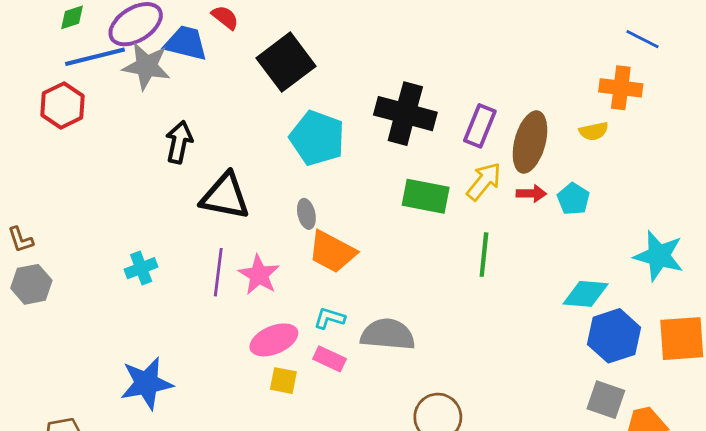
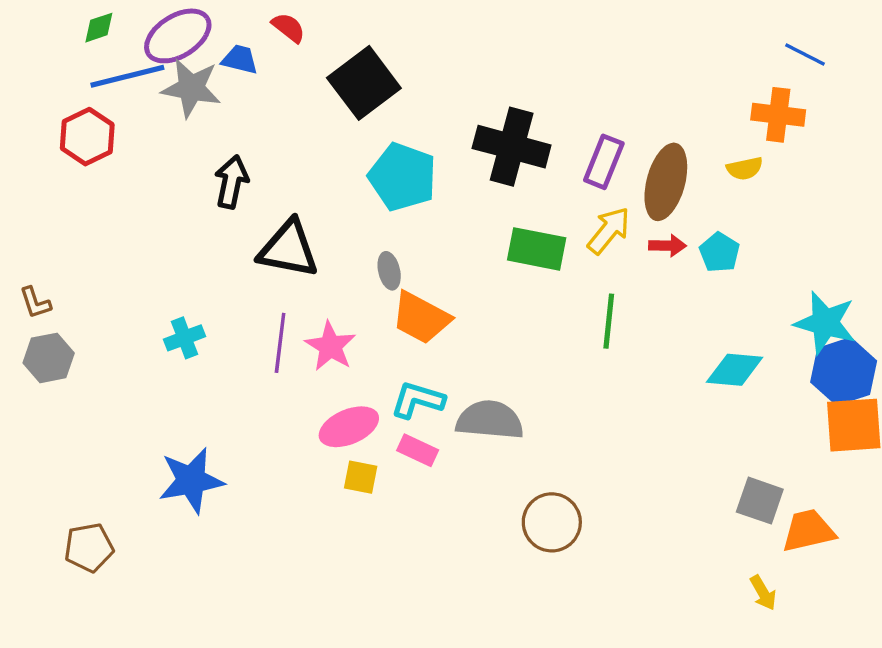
blue trapezoid: (186, 43) -> (240, 59), size x0.7
cyan L-shape: (329, 318) -> (418, 400), size x1.4
blue hexagon: (614, 336) -> (844, 371), moved

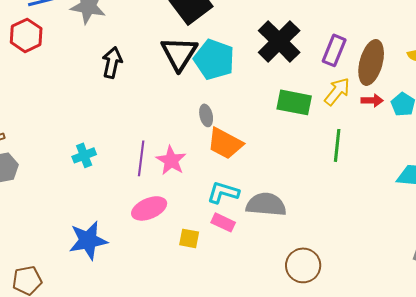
black cross: (512, 147) -> (279, 41), turned 30
black triangle: (288, 249) -> (179, 53), moved, turned 51
pink ellipse: (349, 427) -> (149, 208), moved

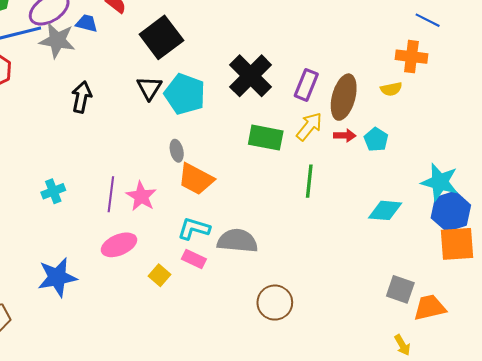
black triangle: (179, 53) -> (149, 88), size x0.7
yellow square: (189, 238) -> (159, 275), turned 30

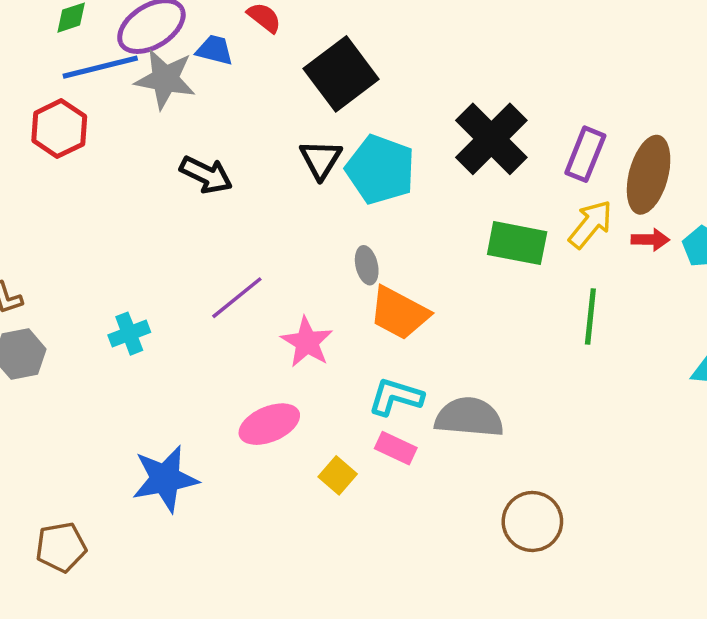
black arrow: (82, 97) -> (206, 175), turned 104
cyan cross: (53, 191) -> (129, 334), moved
purple line: (111, 194) -> (237, 298), moved, turned 44

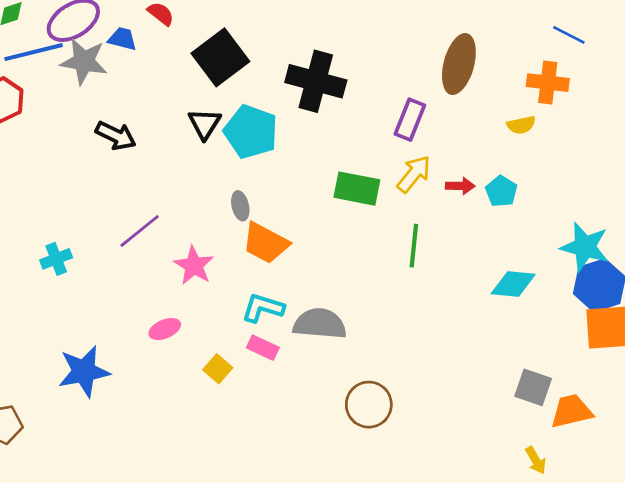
black cross: (491, 139) -> (316, 81), moved, turned -30
brown ellipse: (649, 175) -> (459, 64), moved
pink ellipse: (269, 424) -> (165, 329), size x0.7

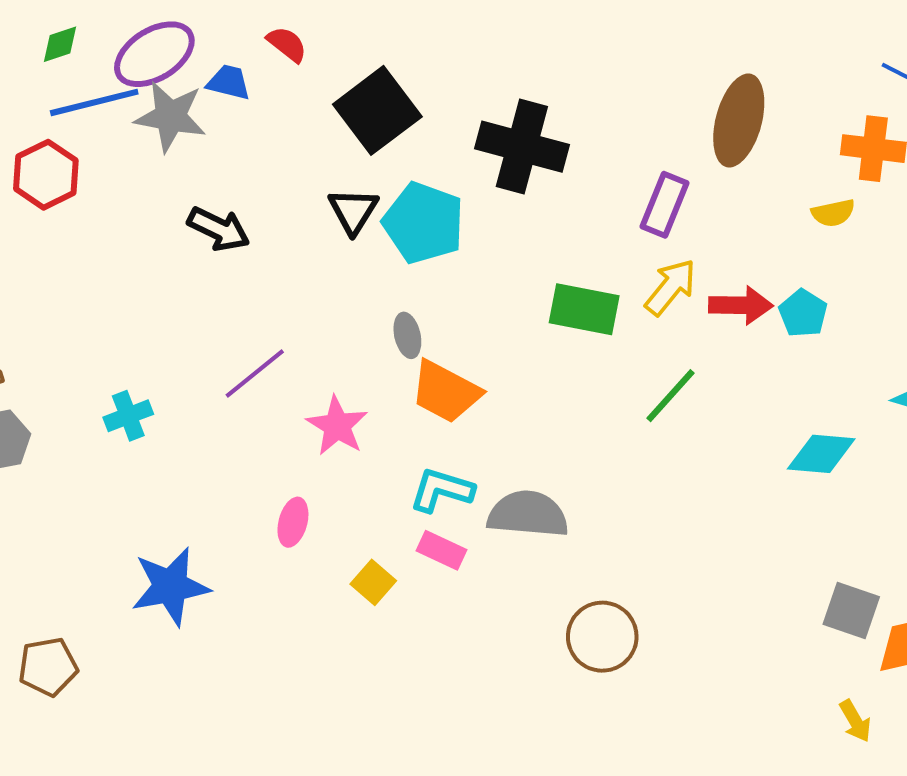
red arrow: (460, 186) -> (741, 305), size x1.4
green line: (414, 246) -> (671, 396), turned 36
pink ellipse: (165, 329) -> (293, 522), turned -52

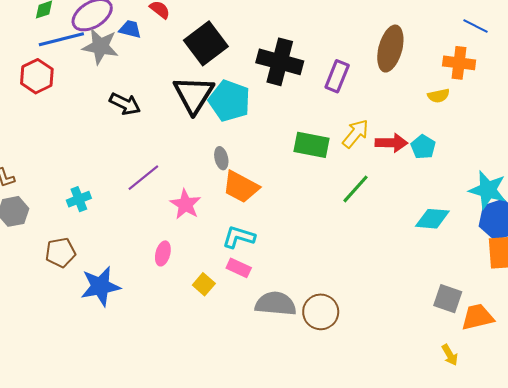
purple rectangle: (664, 205) -> (337, 76), moved
black triangle: (353, 211) -> (194, 95), size x1.6
gray semicircle: (528, 514) -> (276, 304), moved
brown pentagon: (48, 667) -> (60, 252), moved

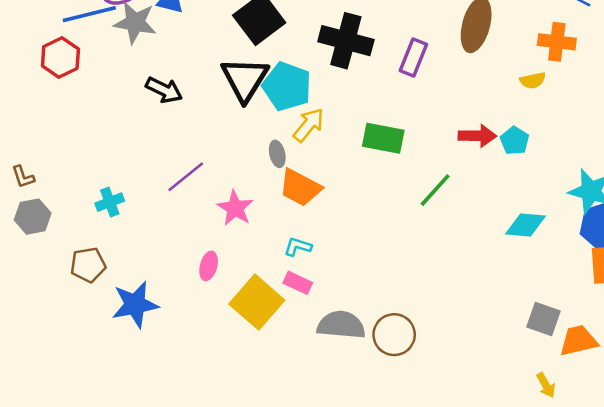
yellow arrow: (356, 134) -> (309, 125), moved
cyan L-shape: (239, 237) -> (298, 247), size x0.7
yellow square: (204, 284) -> (257, 302), size x2.0

